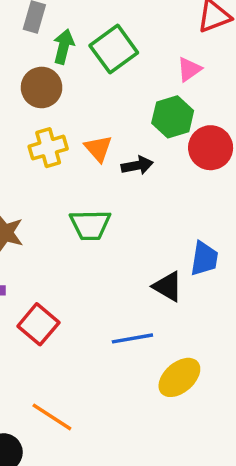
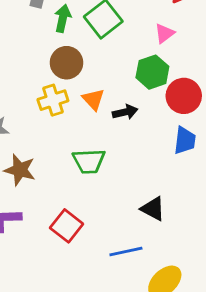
brown circle: (42, 87) -> (66, 63), moved
blue trapezoid: (204, 259) -> (185, 140), moved
red square: (38, 324) -> (67, 226), moved

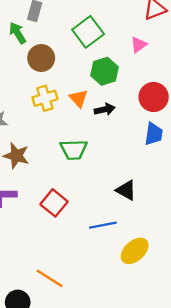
green arrow: (63, 18) -> (18, 33), moved, turned -45
brown circle: (66, 63) -> (41, 58), moved
green hexagon: (152, 72) -> (104, 71), moved

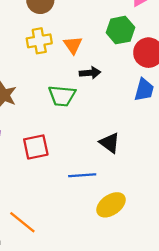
green hexagon: (104, 71) -> (120, 30), moved
black arrow: (105, 109) -> (90, 73), moved
red square: (54, 203) -> (36, 147), turned 32

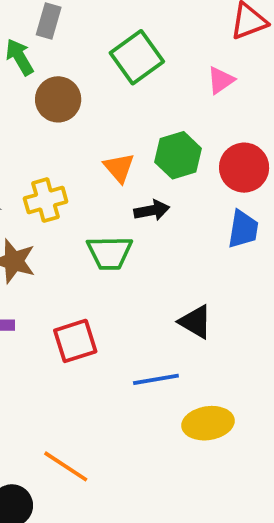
green hexagon: (120, 30) -> (178, 155), moved
yellow cross: (39, 41) -> (46, 200), moved
yellow ellipse: (111, 205) -> (208, 423), turned 32

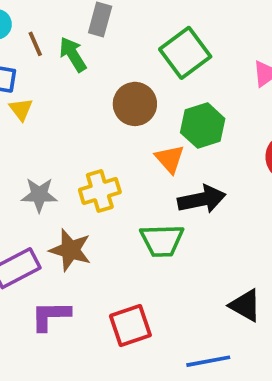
brown circle: (58, 99) -> (135, 104), moved
green hexagon: (178, 155) -> (203, 126), moved
black arrow: (152, 210) -> (202, 199), size x1.4

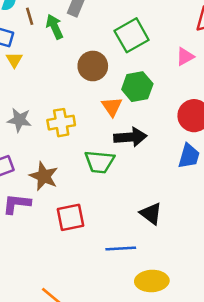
brown star: (70, 250) -> (44, 176), moved

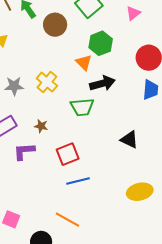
brown circle: (93, 66) -> (55, 25), moved
yellow cross: (61, 123) -> (47, 82), turned -30
brown star: (44, 176) -> (41, 126), size x0.6
blue line: (121, 248) -> (78, 181), moved

